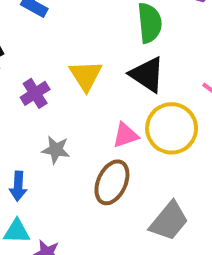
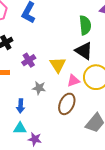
yellow triangle: (86, 76) -> (58, 65), moved

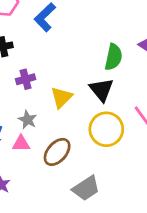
pink triangle: (73, 81) -> (21, 144), moved

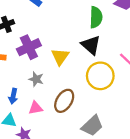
purple cross: (26, 79) -> (29, 47), size x1.5
pink triangle: (21, 144) -> (36, 108), moved

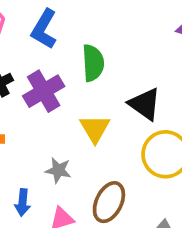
green semicircle: (96, 17) -> (93, 63), moved
purple cross: (29, 47) -> (44, 91), moved

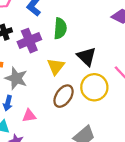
gray star: (58, 170) -> (16, 78), moved, size x1.5
brown ellipse: (109, 202) -> (64, 96), moved

